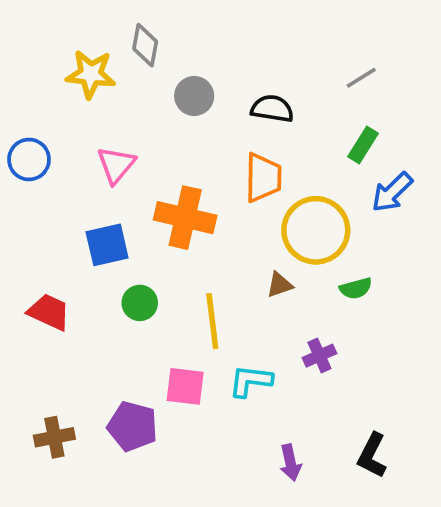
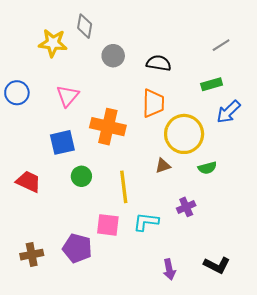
gray line: (361, 78) -> (221, 45), moved
green rectangle: (363, 145) -> (212, 84), turned 42
black L-shape: (372, 455) -> (217, 265), turned -90

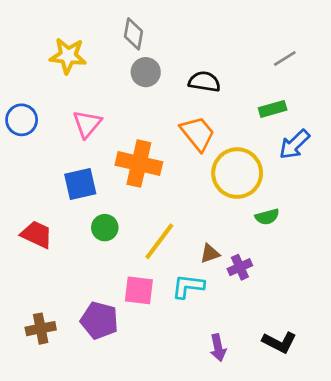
gray diamond: (85, 26) -> (133, 34), moved
orange trapezoid: (153, 103) -> (198, 133), turned -40
brown triangle: (163, 166) -> (210, 254), moved
yellow line: (124, 187) -> (159, 241), turned 44

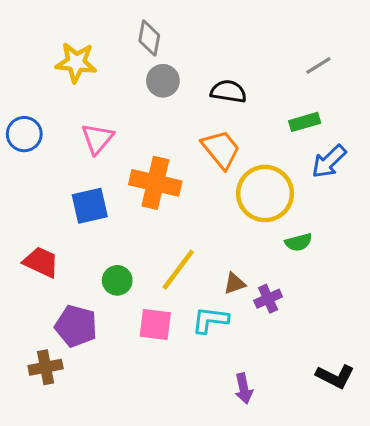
green circle: (105, 228) -> (117, 280), moved
purple pentagon: (99, 320) -> (76, 326), moved
black L-shape: (279, 342) -> (335, 376), moved

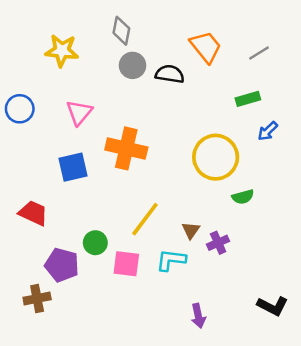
black semicircle: (228, 91) -> (170, 74), moved
orange trapezoid: (221, 149) -> (206, 47), moved
blue arrow: (329, 162) -> (268, 131), size x0.7
green circle: (117, 280) -> (95, 243), moved
brown triangle: (235, 283) -> (191, 230), turned -36

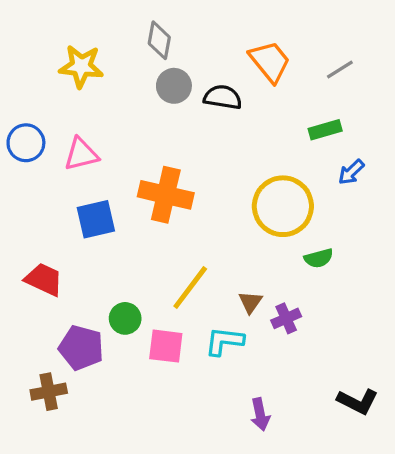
pink triangle: (79, 113) -> (81, 154), moved, turned 36

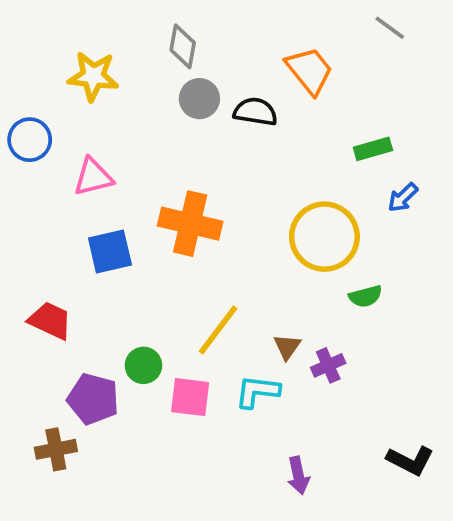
gray line: (340, 70) -> (390, 28), moved, turned 68
blue circle: (26, 143) -> (30, 140), moved

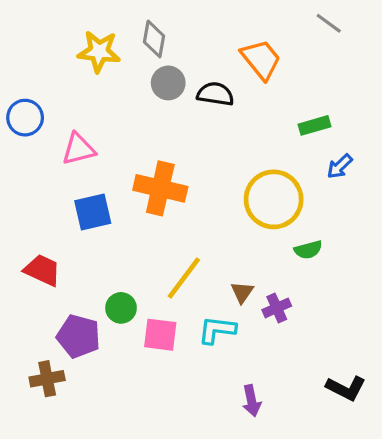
yellow star: (93, 76) -> (99, 52), moved

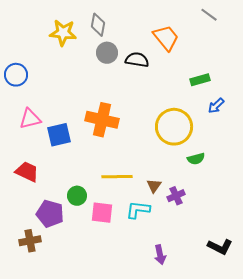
pink triangle: (79, 149) -> (30, 119), moved
yellow line: (184, 278) -> (117, 177), turned 52

